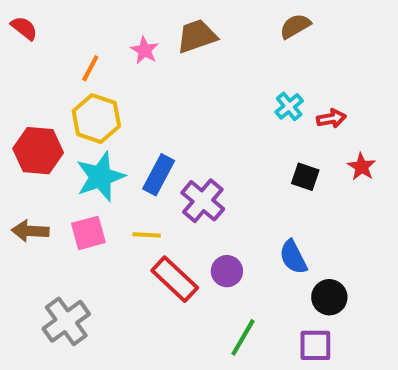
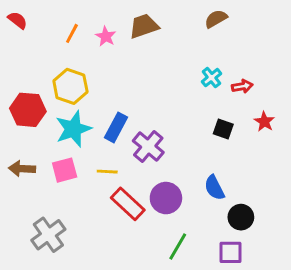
orange line: (90, 68) -> (72, 33), moved
purple circle: (227, 271) -> (166, 198), size x1.4

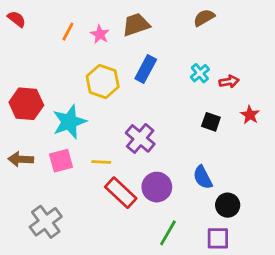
yellow hexagon: (70, 86) -> (103, 82), moved
blue rectangle: (116, 127) -> (146, 69), moved

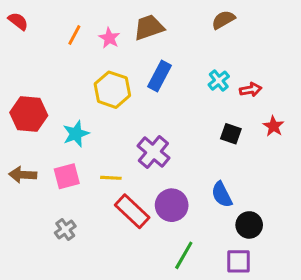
cyan star: (69, 122) -> (76, 134), size x0.7
gray cross: (46, 222) -> (65, 229), moved, size x0.6

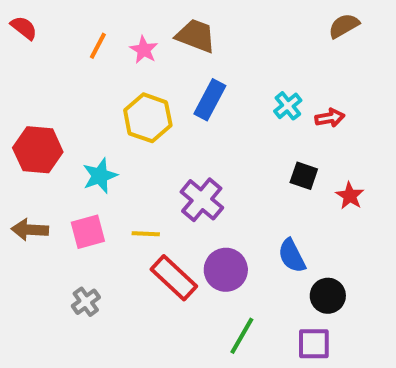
brown semicircle: (223, 20) -> (344, 26), moved
brown trapezoid: (149, 27) -> (196, 36), turned 40
red star: (273, 126) -> (350, 196), moved

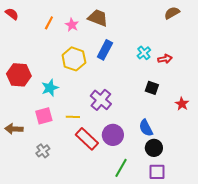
red star: (350, 196) -> (182, 104), moved
brown arrow: (30, 230) -> (14, 129), moved
black circle: (328, 296) -> (154, 148), moved

